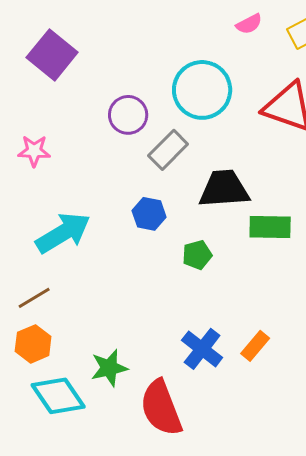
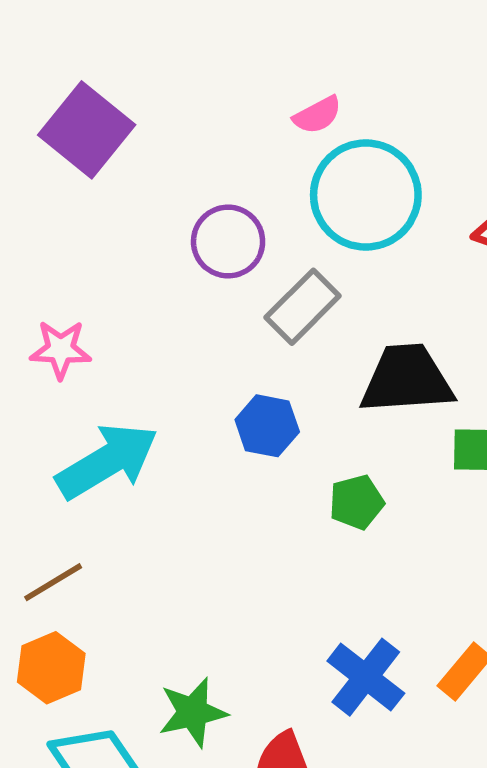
pink semicircle: (249, 24) -> (317, 115), moved
pink star: (34, 151) -> (61, 349), moved

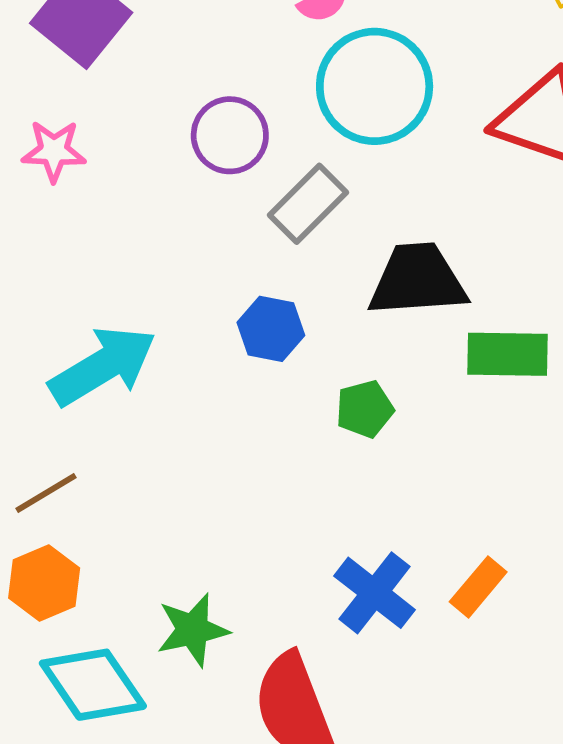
pink star: (61, 349) -> (54, 151), moved

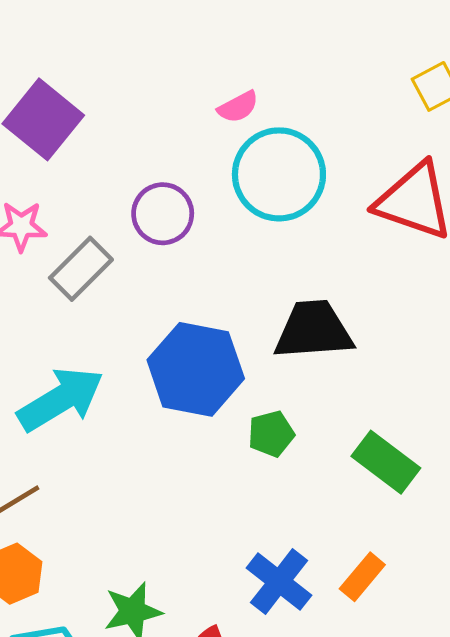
gray rectangle: (308, 204) -> (81, 269), moved
blue hexagon: (271, 329) -> (196, 369), size x1.8
green rectangle: (507, 354) -> (386, 462), moved, turned 36

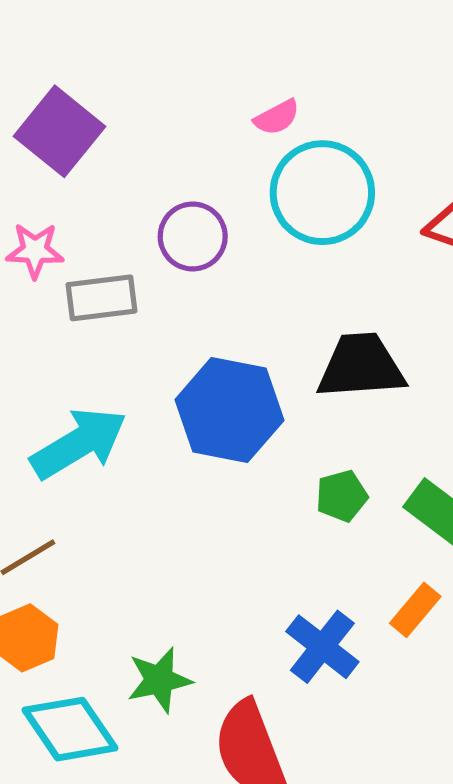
gray rectangle: (81, 269) -> (102, 298), turned 38
green pentagon: (271, 434) -> (342, 496), moved
orange rectangle: (362, 577) -> (415, 610), moved

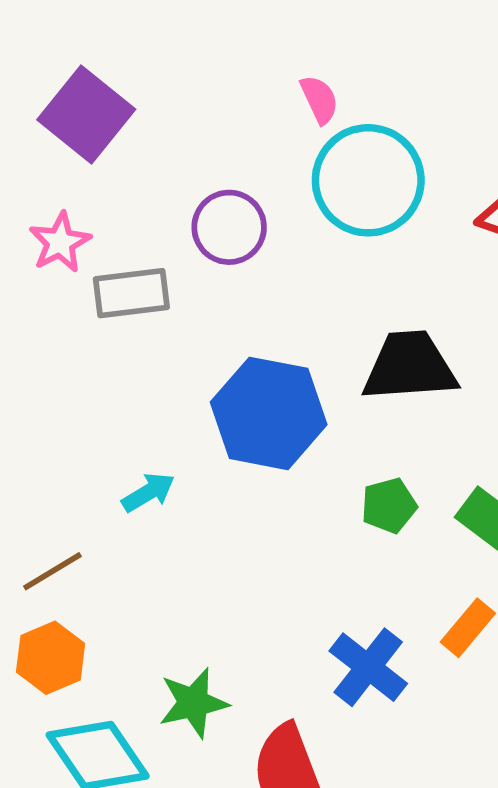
pink semicircle: (277, 117) -> (319, 99), turned -87
pink star: (35, 251) -> (60, 242), turned -30
cyan arrow: (79, 443) -> (148, 492), moved, size x0.5

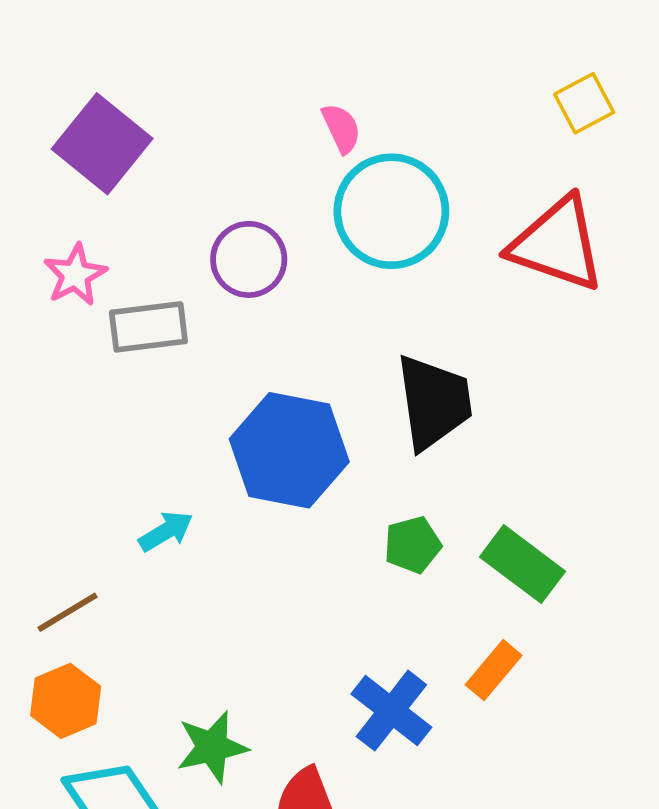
black trapezoid: (410, 366) -> (434, 402), turned 86

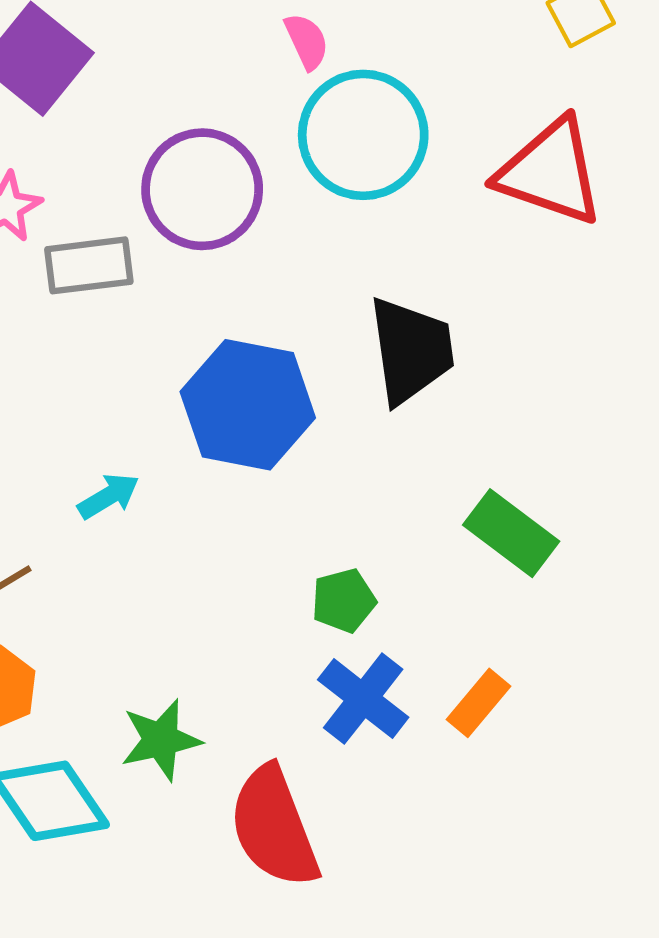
purple circle: (249, 259) -> (202, 189), size x1.4
green pentagon: (413, 545) -> (344, 601), moved
orange rectangle: (494, 670) -> (479, 703), moved

